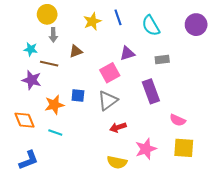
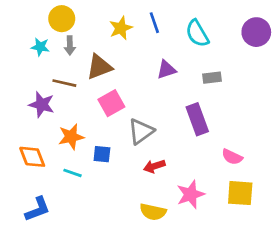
cyan star: (31, 49) -> (40, 47), moved
brown triangle: (76, 51) -> (99, 67), size x1.5
pink square: (110, 73) -> (111, 103), moved
blue square: (78, 95) -> (102, 154), moved

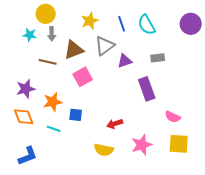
blue line: (154, 23) -> (122, 24), moved
purple triangle: (166, 70) -> (125, 61), moved
purple star: (42, 105) -> (26, 89), moved, turned -30
gray triangle: (141, 131) -> (105, 46), moved
yellow semicircle: (153, 212) -> (104, 150), moved

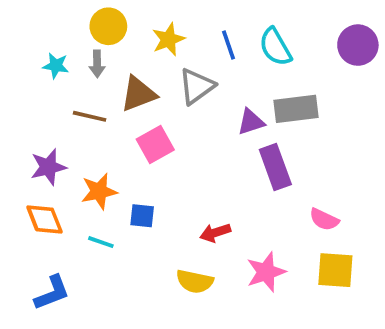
yellow circle: (46, 14) -> (108, 26), moved
gray rectangle: (158, 58) -> (296, 109), size x1.6
purple triangle: (125, 61) -> (251, 122), moved

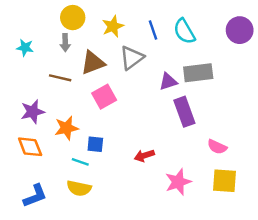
cyan star: (56, 66) -> (25, 48), moved
cyan line: (101, 242) -> (80, 162), moved
yellow semicircle: (195, 281) -> (79, 188), moved

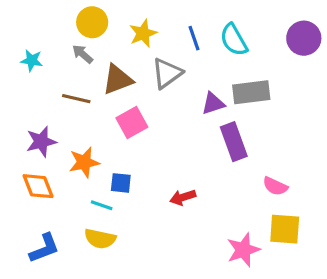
gray arrow: (65, 43) -> (83, 54), turned 132
pink star: (178, 182) -> (243, 250), moved

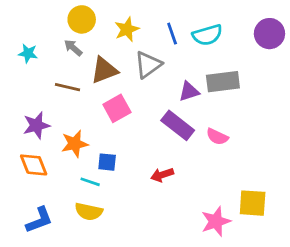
cyan semicircle: (234, 40) -> (207, 35), turned -76
purple rectangle: (234, 142) -> (178, 125), moved, turned -32
pink semicircle: (275, 186) -> (217, 137), moved

